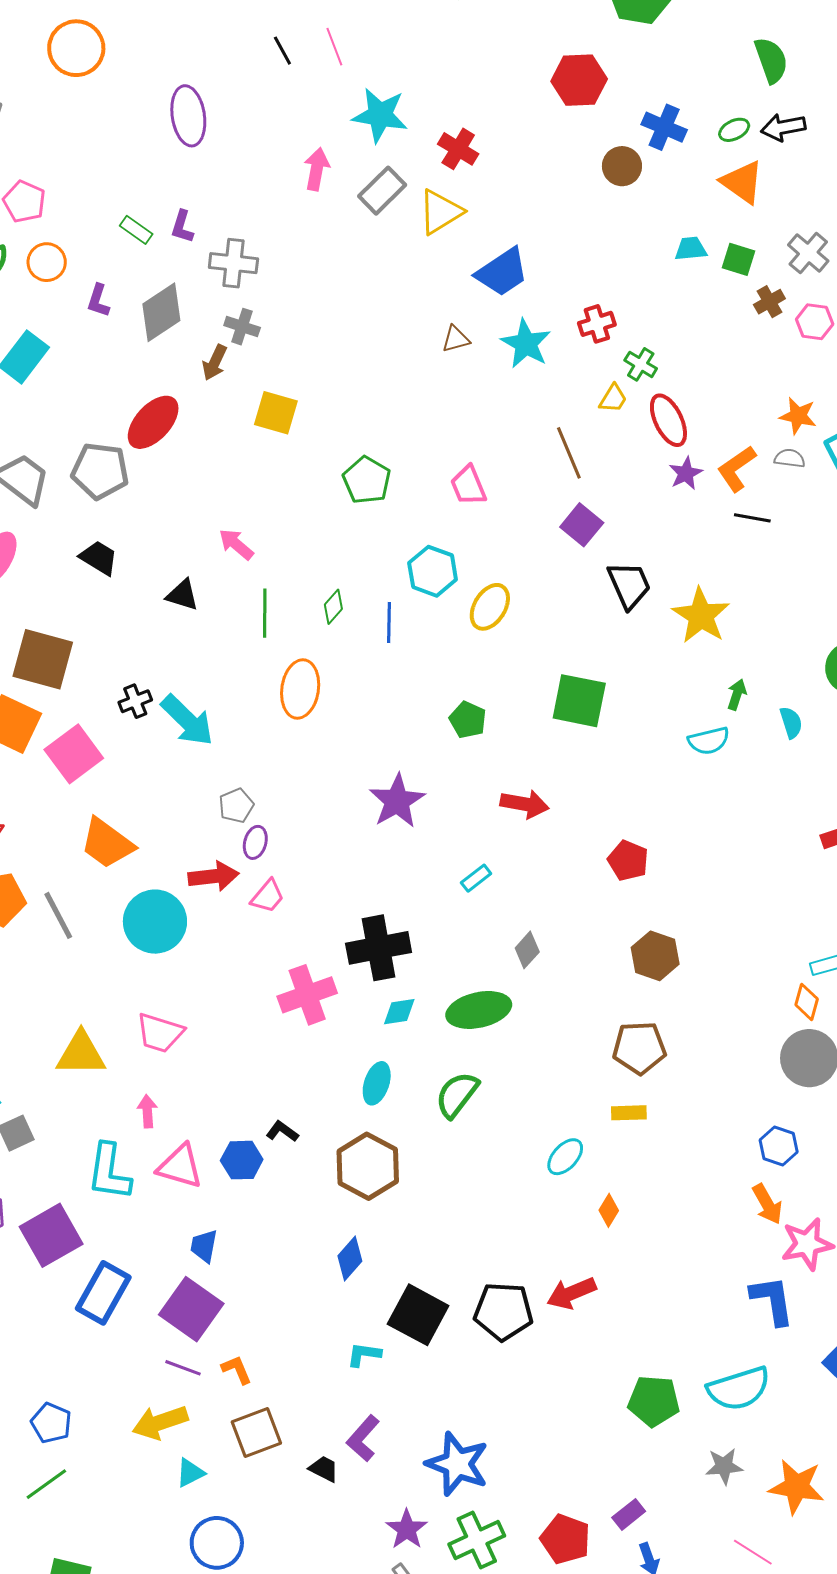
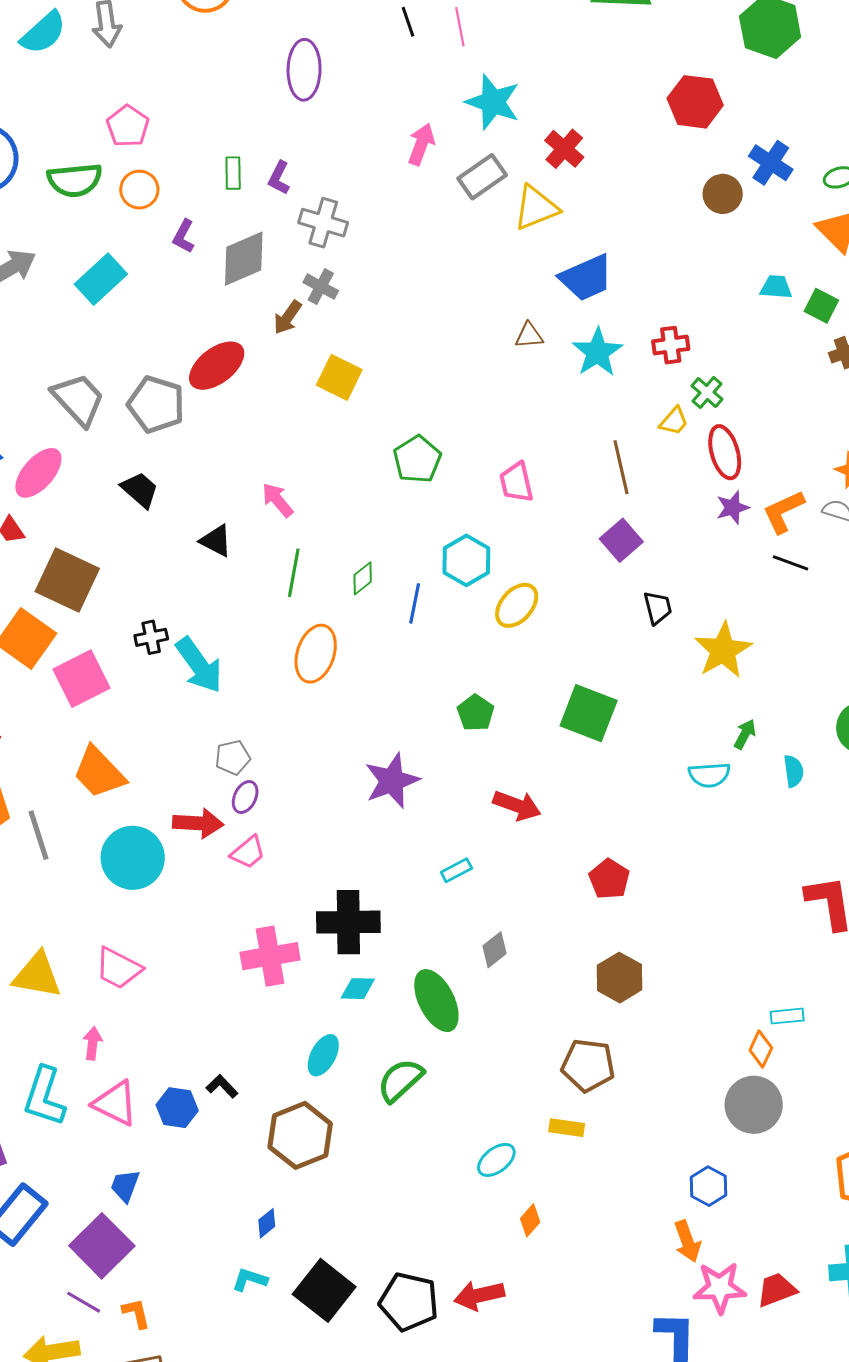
green rectangle: (136, 230) -> (233, 173), turned 44
black trapezoid: (629, 585) -> (658, 608), size x0.7
green ellipse: (479, 1010) -> (436, 1001), turned 66
blue diamond: (350, 1258) -> (267, 1223), size x0.7
cyan L-shape: (364, 1354) -> (250, 1280), moved

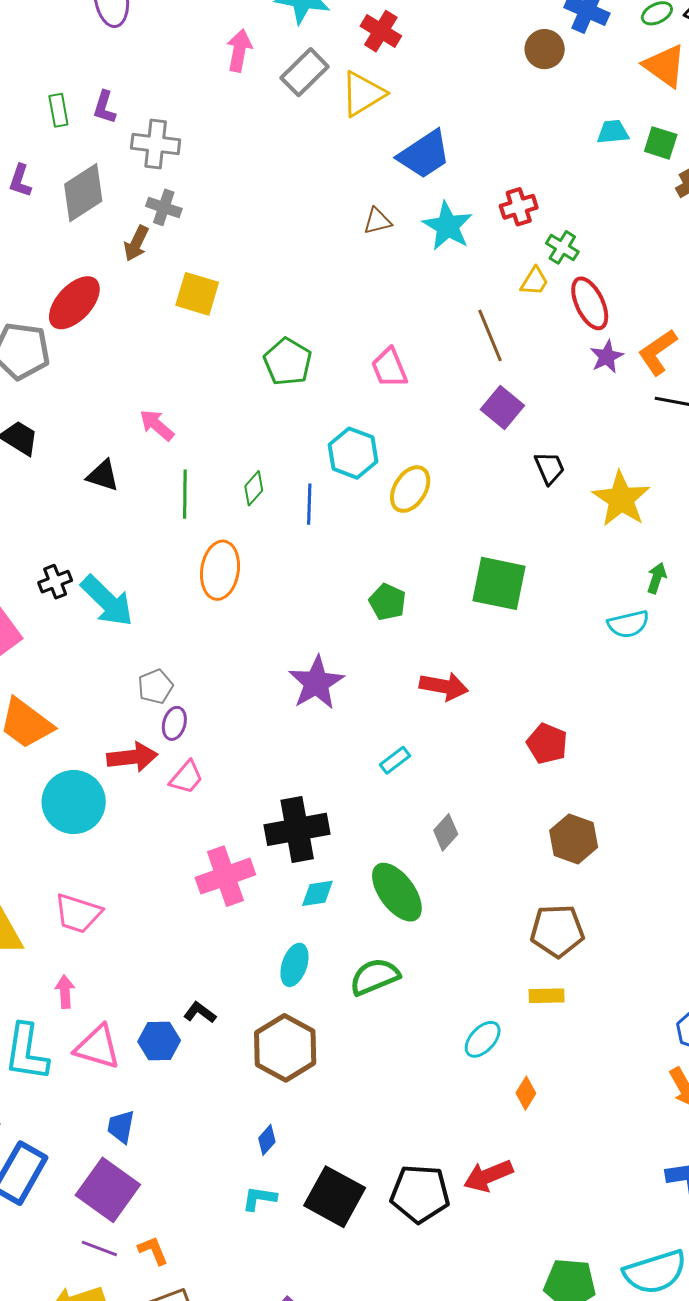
green semicircle: (400, 1080) -> (375, 977), turned 30

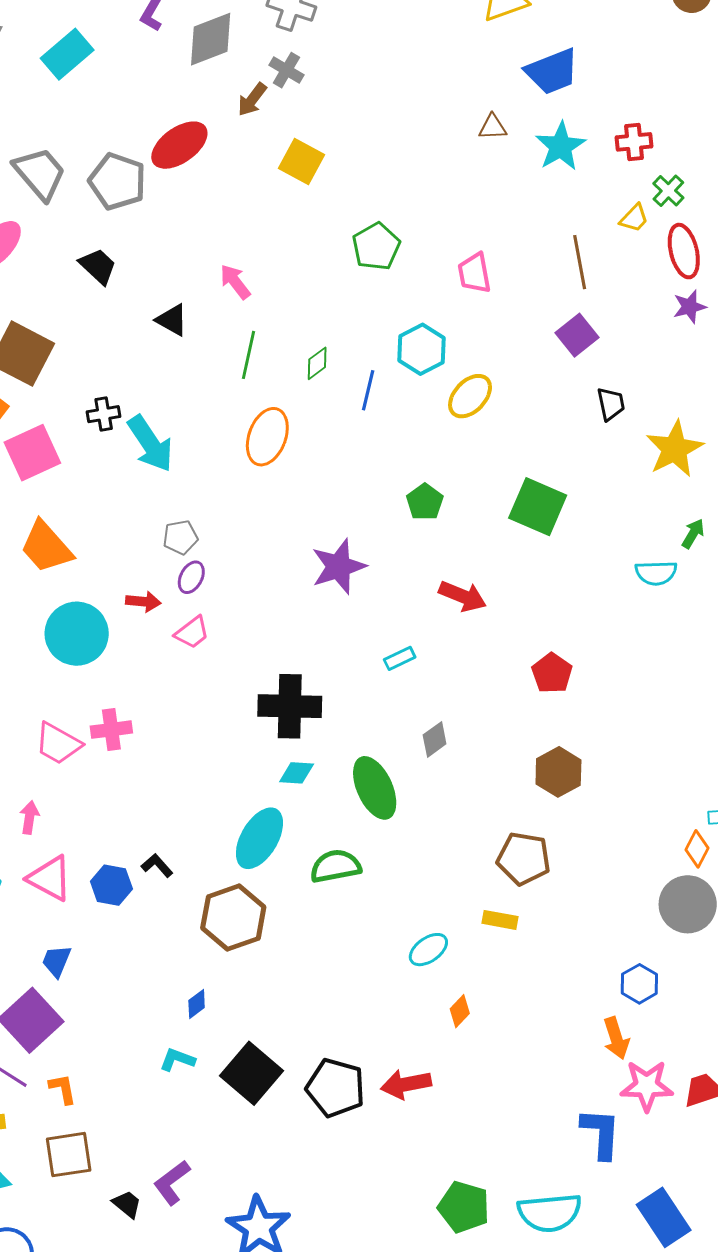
red arrow: (132, 757) -> (143, 602), size x0.7
pink cross: (225, 876) -> (111, 730), moved, size x0.7
cyan ellipse: (294, 965) -> (259, 838), size x1.5

